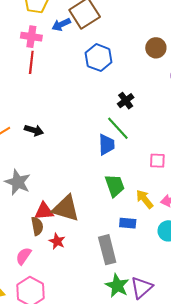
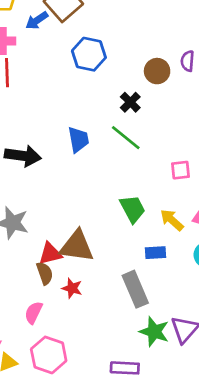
brown circle: (156, 48) -> (157, 71), moved
black arrow: (34, 130) -> (23, 156), size x1.5
blue trapezoid: (107, 145) -> (78, 140), moved

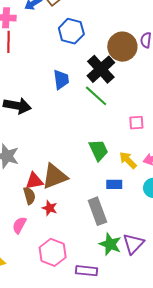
brown circle: (157, 71) -> (122, 47), size x1.5
black cross: (130, 102) -> (101, 69), size x1.8
blue trapezoid: (78, 140) -> (61, 80), moved
brown triangle: (77, 246) -> (55, 176), turned -32
pink hexagon: (49, 355) -> (53, 252), moved

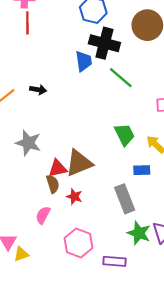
black cross: (101, 69) -> (104, 43), moved, turned -32
black arrow: (17, 106) -> (38, 90), size x0.6

